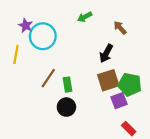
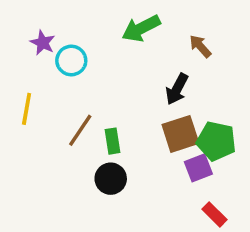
green arrow: (85, 17) -> (141, 28), size x1.5
cyan circle: (43, 36) -> (71, 61), size x0.7
yellow line: (16, 54) -> (27, 109), moved

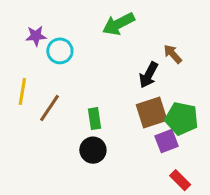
purple star: (43, 43) -> (36, 36), turned -30
brown arrow: (200, 46) -> (173, 54), moved
brown line: (80, 130) -> (49, 108), moved

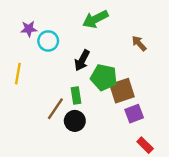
black arrow: (149, 75) -> (82, 60), moved
brown line: (49, 108) -> (55, 109), moved
green pentagon: (182, 119) -> (104, 77), moved

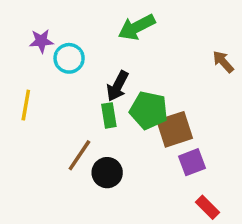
brown arrow: (139, 43) -> (223, 62), moved
green rectangle: (76, 95) -> (109, 115), moved

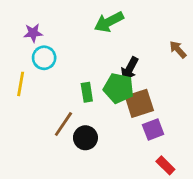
cyan circle: (69, 58) -> (44, 58), moved
black arrow: (118, 86) -> (130, 69), moved

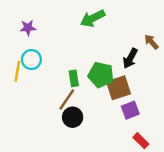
cyan circle: (44, 58) -> (31, 60), moved
black arrow: (130, 69) -> (130, 58), moved
brown line: (63, 124) -> (67, 100), moved

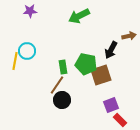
purple star: (28, 28) -> (30, 11), moved
brown arrow: (151, 42) -> (129, 36), turned 120
purple square: (130, 110) -> (111, 105), moved

